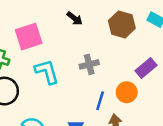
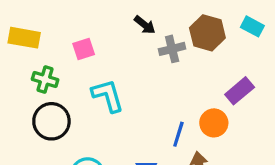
pink square: (29, 37) -> (84, 49), size x0.6
gray cross: (89, 64) -> (172, 49), moved

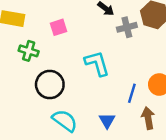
cyan L-shape: (108, 96) -> (97, 63), moved
black circle: (51, 121) -> (50, 85), moved

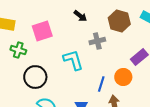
pink square: (58, 27) -> (42, 31), size x1.5
gray cross: (127, 27) -> (97, 41), moved

